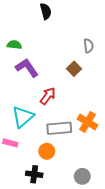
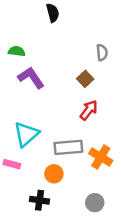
red arrow: (48, 96) -> (89, 110), moved
orange cross: (87, 122) -> (101, 157), moved

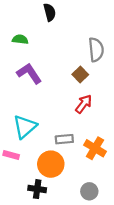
green semicircle: (17, 51) -> (20, 39), moved
gray semicircle: (102, 52) -> (96, 50), size x1.5
gray rectangle: (68, 147) -> (64, 139), size x0.7
orange circle: (54, 174) -> (51, 164), size x1.5

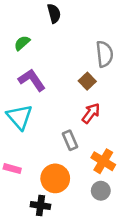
green semicircle: (20, 39) -> (22, 43), turned -49
cyan triangle: (25, 127) -> (20, 117), moved, turned -30
gray rectangle: (64, 139) -> (70, 140), moved, turned 72
gray circle: (89, 191) -> (101, 191), moved

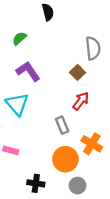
orange circle: (55, 178) -> (65, 159), moved
gray circle: (101, 191) -> (78, 186), moved

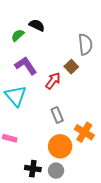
black semicircle: (48, 12) -> (37, 25), moved, turned -49
red arrow: (81, 101) -> (53, 81), moved
gray circle: (78, 186) -> (56, 171), moved

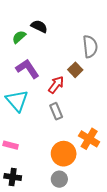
gray rectangle: (57, 115) -> (56, 111), moved
black cross: (33, 169) -> (13, 177), moved

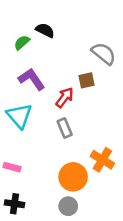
gray semicircle: (90, 46) -> (104, 54), turned -45
brown square: (75, 70) -> (87, 80), turned 32

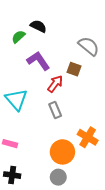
purple L-shape: (32, 79) -> (38, 61), moved
brown square: (87, 80) -> (74, 69), turned 32

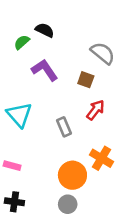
red arrow: (55, 84) -> (95, 110), moved

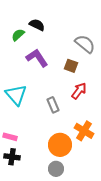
black cross: (14, 202) -> (12, 157), moved

